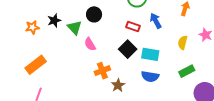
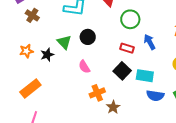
black star: (54, 20) -> (47, 55), moved
green triangle: (75, 28) -> (64, 42), moved
blue semicircle: (150, 76) -> (155, 96), moved

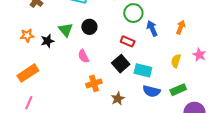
blue arrow: (150, 42) -> (152, 28), moved
brown star: (113, 107) -> (118, 99), moved

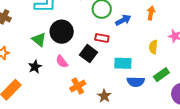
black circle: (89, 27) -> (62, 32), size x1.5
blue arrow: (152, 28) -> (123, 20), turned 98
black star: (47, 41) -> (35, 67), moved
black square: (121, 64) -> (89, 54), moved

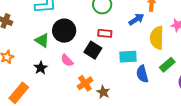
blue arrow: (123, 20) -> (136, 19), moved
yellow semicircle: (153, 47) -> (157, 38), size x1.6
blue semicircle: (136, 82) -> (142, 74), turned 78
brown star: (104, 96) -> (103, 92), moved

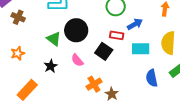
blue arrow: (136, 19) -> (135, 24), moved
cyan rectangle: (128, 57) -> (141, 49), moved

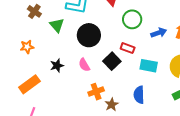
blue arrow: (135, 24) -> (159, 33), moved
green triangle: (54, 39) -> (57, 25), moved
blue semicircle: (152, 78) -> (139, 95), moved

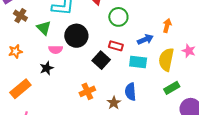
blue arrow: (159, 33) -> (145, 39), moved
pink semicircle: (84, 65) -> (56, 50), moved, turned -56
brown star: (112, 104) -> (114, 103), moved

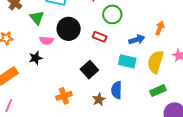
red rectangle: (116, 46) -> (100, 37), moved
black square: (101, 60) -> (89, 70), moved
orange cross: (87, 91) -> (64, 96), moved

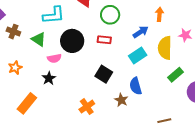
cyan rectangle: (127, 61) -> (138, 56), turned -30

